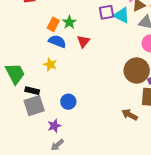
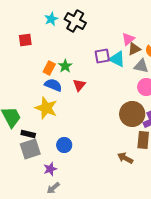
yellow star: (50, 64) -> (46, 108), size x1.6

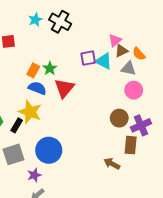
red triangle: (79, 85) -> (64, 88), size x1.5
brown circle: (132, 114) -> (119, 118), size x0.7
black rectangle: (28, 134) -> (17, 125), moved, turned -72
blue circle: (64, 145) -> (49, 150), size x1.6

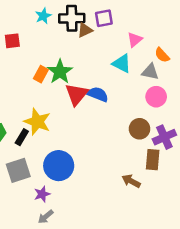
black cross: (60, 22) -> (72, 18), turned -30
brown triangle: (121, 51) -> (85, 30), moved
purple square: (88, 58) -> (104, 18), moved
green star: (50, 68) -> (60, 72), size x1.5
blue semicircle: (37, 88) -> (98, 94), moved

